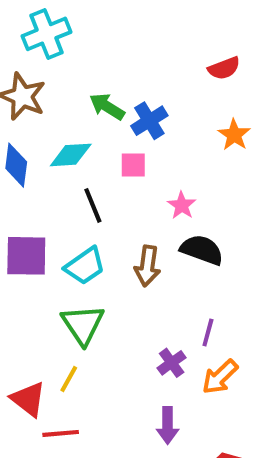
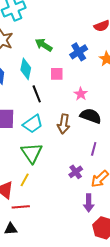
blue cross: (149, 121) -> (79, 52), moved
cyan diamond: (71, 155) -> (26, 69), turned -75
purple line: (208, 333) -> (94, 149), moved
purple arrow: (168, 425) -> (89, 203), moved

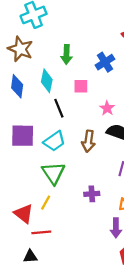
green arrow: (44, 45) -> (67, 54), turned -120
purple cross: (76, 172) -> (92, 194), moved, turned 32

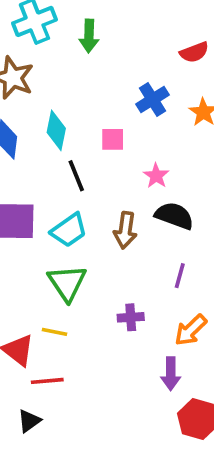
green arrow: (67, 54) -> (89, 36), moved
yellow line: (46, 203) -> (54, 332), turned 72
black triangle: (30, 256) -> (29, 421), turned -32

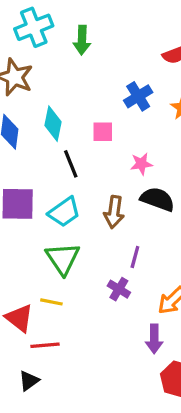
pink star: (156, 176) -> (141, 164), turned 30
purple line: (180, 276) -> (135, 257), moved
purple cross: (131, 317) -> (119, 289), turned 35

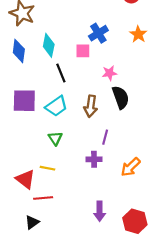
blue cross: (138, 96) -> (98, 33), moved
black semicircle: (157, 199) -> (121, 97), turned 50
green triangle: (63, 259) -> (55, 138), size x0.6
purple cross: (119, 289) -> (94, 159), turned -32
purple arrow: (154, 339) -> (100, 211), moved

